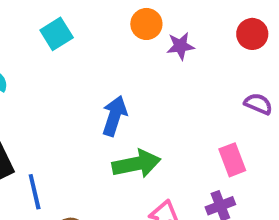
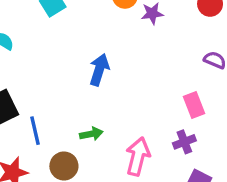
green arrow: (136, 164) -> (91, 134), moved, size x0.6

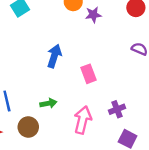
pink rectangle: (194, 105) -> (89, 74), moved

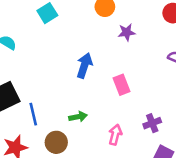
purple star: (93, 15) -> (127, 32), moved
pink arrow: (83, 120) -> (115, 135), size x0.7

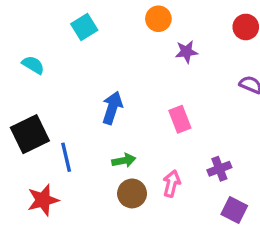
blue arrow: (84, 66) -> (112, 108), moved
brown circle: (56, 142) -> (132, 193), moved

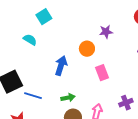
orange circle: (158, 19) -> (87, 49), moved
cyan semicircle: (33, 65) -> (30, 40), moved
blue line: (66, 157) -> (33, 96), turned -60

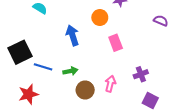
blue arrow: (61, 66) -> (73, 35), turned -36
green arrow: (68, 98) -> (70, 71), moved

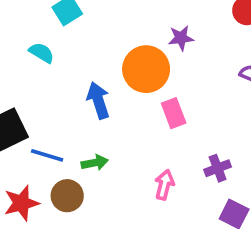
orange circle: (100, 18) -> (146, 69), size x1.6
brown circle: (85, 90) -> (67, 196), moved

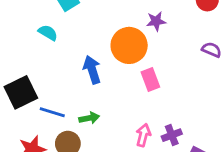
purple cross: (218, 168) -> (172, 135), moved

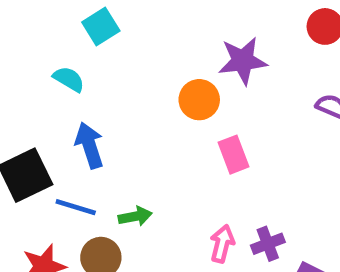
purple star: (156, 21) -> (243, 61), size x1.5
orange circle: (129, 45) -> (199, 100), size x0.7
blue arrow: (92, 70) -> (89, 145), moved

